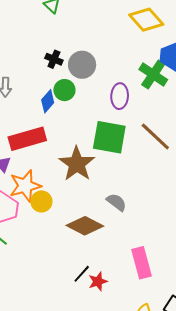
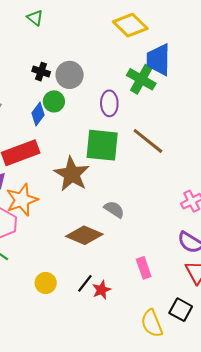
yellow circle: (41, 201) -> (46, 283), moved
pink rectangle: (142, 263) -> (144, 268), size x0.7

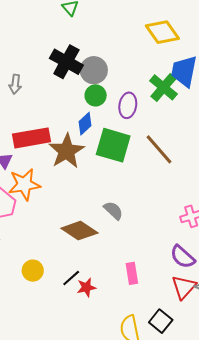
black cross: (41, 72) -> (66, 62), size x1.8
green circle: (54, 101) -> (96, 95), moved
blue diamond: (38, 114) -> (85, 124), moved
brown star: (72, 174) -> (66, 151), moved

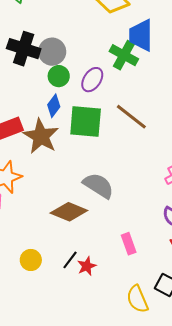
purple ellipse: (128, 105) -> (92, 80), turned 35
gray semicircle: (113, 210) -> (98, 186), size x1.5

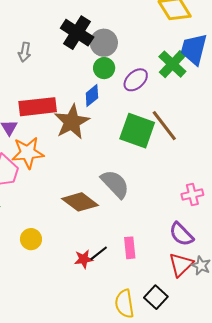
green square: (86, 122) -> (137, 131), moved
black line: (70, 260) -> (99, 253), moved

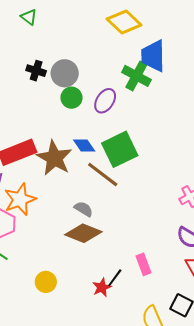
black cross: (77, 33) -> (36, 71), size x0.6
blue diamond: (92, 96) -> (84, 145), moved, turned -70
brown line: (164, 126) -> (103, 175), moved
green square: (137, 131) -> (120, 149), turned -30
gray semicircle: (115, 184) -> (84, 209), moved, size x0.6

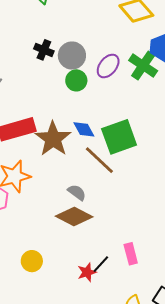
purple ellipse: (105, 101) -> (108, 66), moved

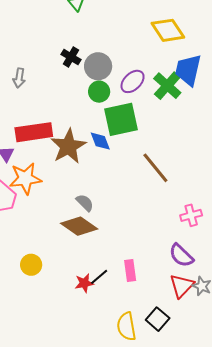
green square: (119, 137) -> (121, 119), moved
brown line: (99, 160) -> (155, 168), moved

